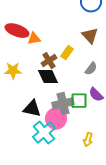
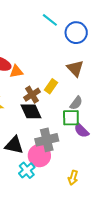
green square: (79, 101) -> (71, 118), moved
cyan cross: (44, 133) -> (27, 170), size x0.7

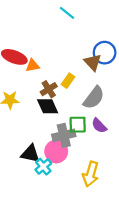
blue circle: (76, 33) -> (105, 53), moved
gray semicircle: (76, 103) -> (94, 98), size x1.6
green square: (71, 118) -> (78, 125), moved
black triangle: (14, 145) -> (30, 154), moved
yellow arrow: (73, 178) -> (91, 174), size x1.6

